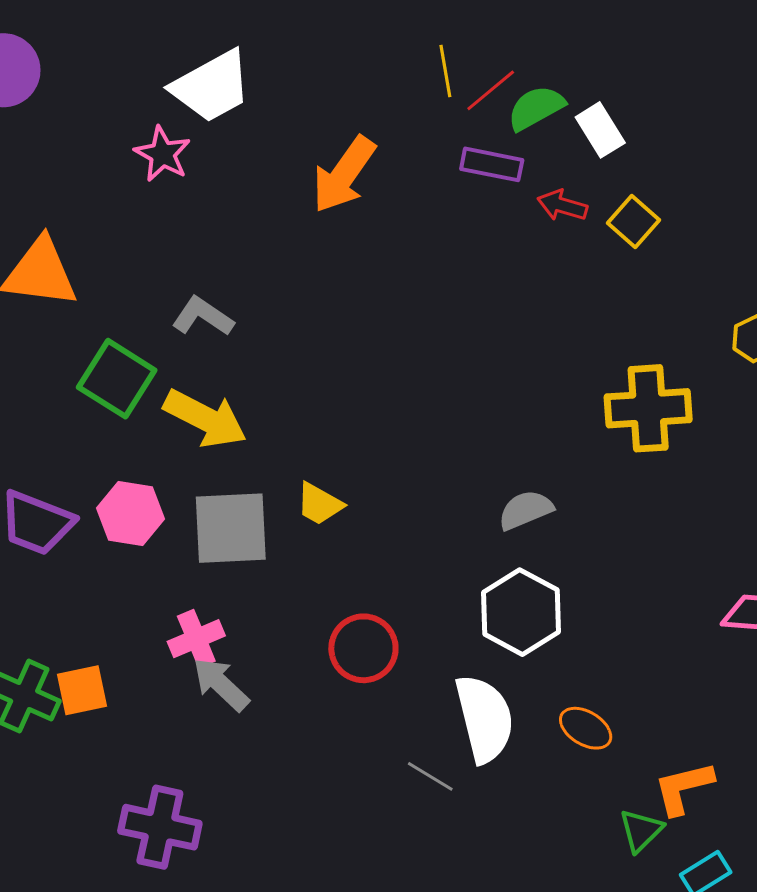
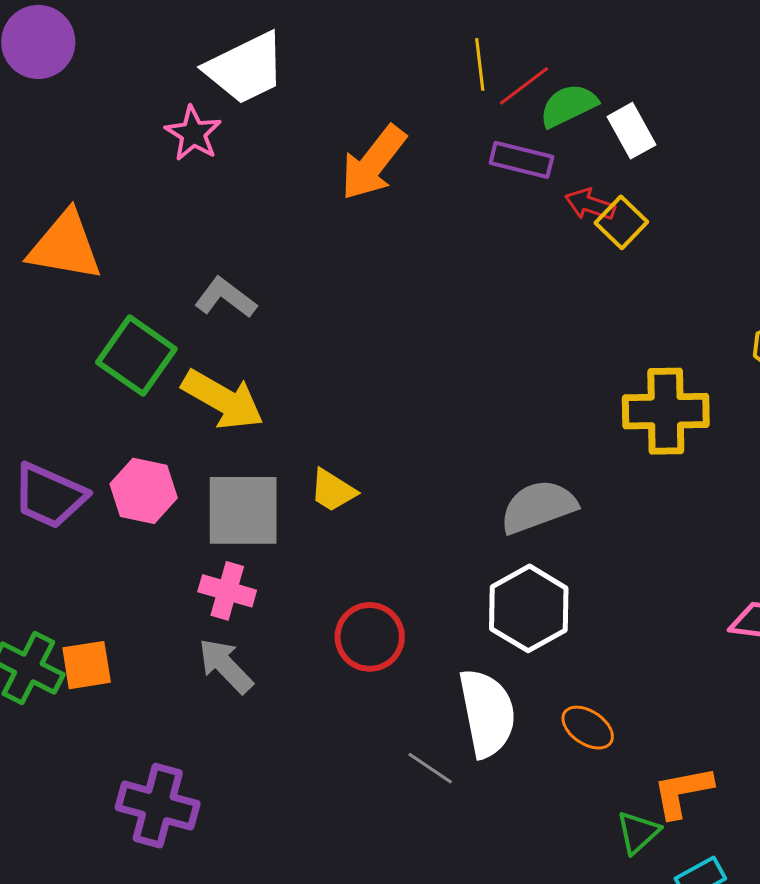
yellow square: (634, 221) -> (621, 222), moved
gray semicircle: (526, 510) -> (538, 507), size x1.4
pink cross: (196, 639) -> (227, 591), moved, turned 36

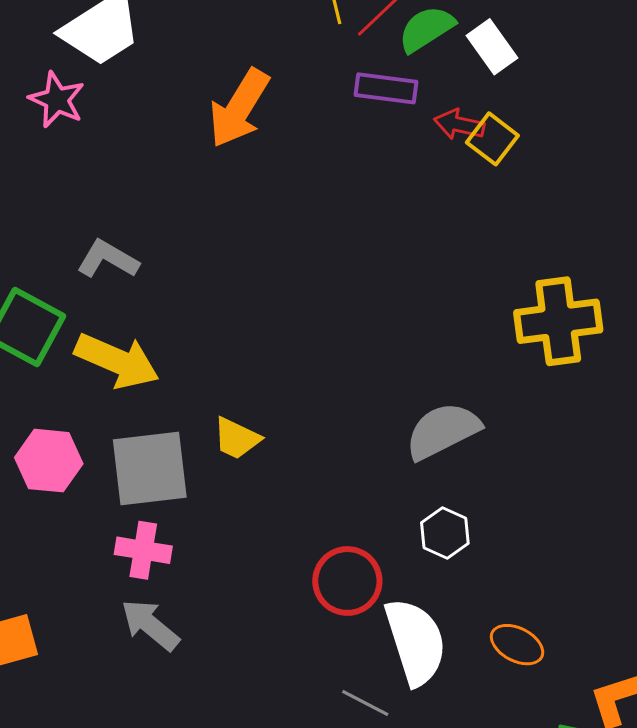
white hexagon: (529, 608) -> (445, 533), size x0.6
red circle: (370, 637) -> (347, 581), moved

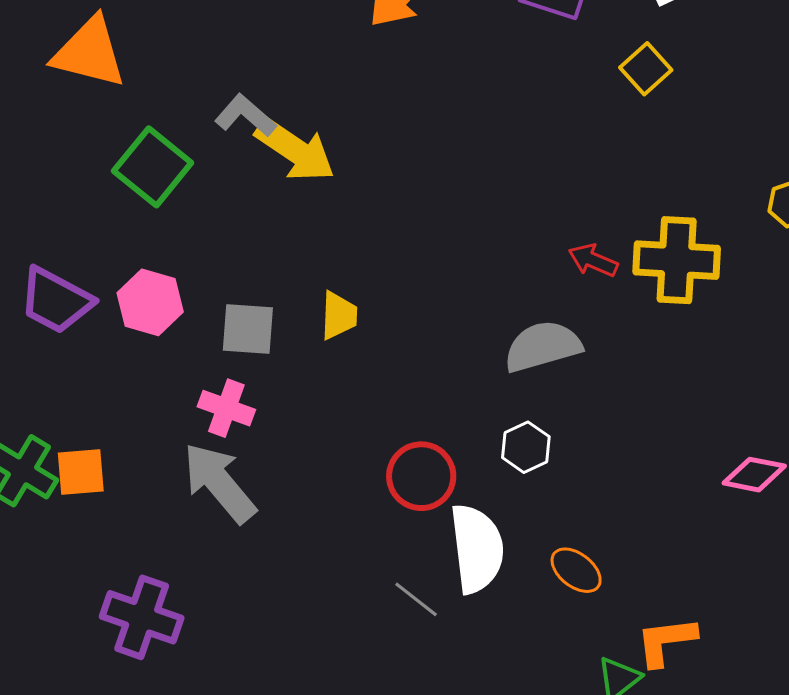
red arrow: (459, 125) -> (593, 260), moved
yellow arrow: (117, 361) -> (295, 150), moved
yellow trapezoid: (237, 438) -> (339, 316), turned -124
gray square: (150, 468) -> (248, 329), size x0.7
gray arrow: (150, 625) -> (219, 483), size x1.4

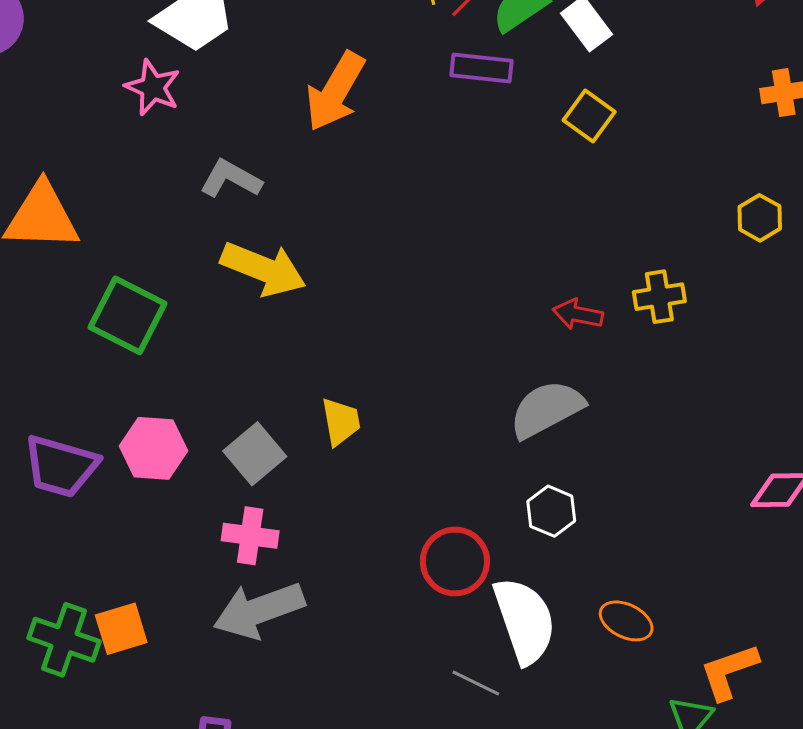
gray L-shape: (246, 116) -> (231, 179), moved
yellow cross: (677, 260) -> (659, 297), size x0.6
gray square: (248, 329) -> (255, 454), turned -32
gray arrow: (219, 483) -> (259, 610), turned -58

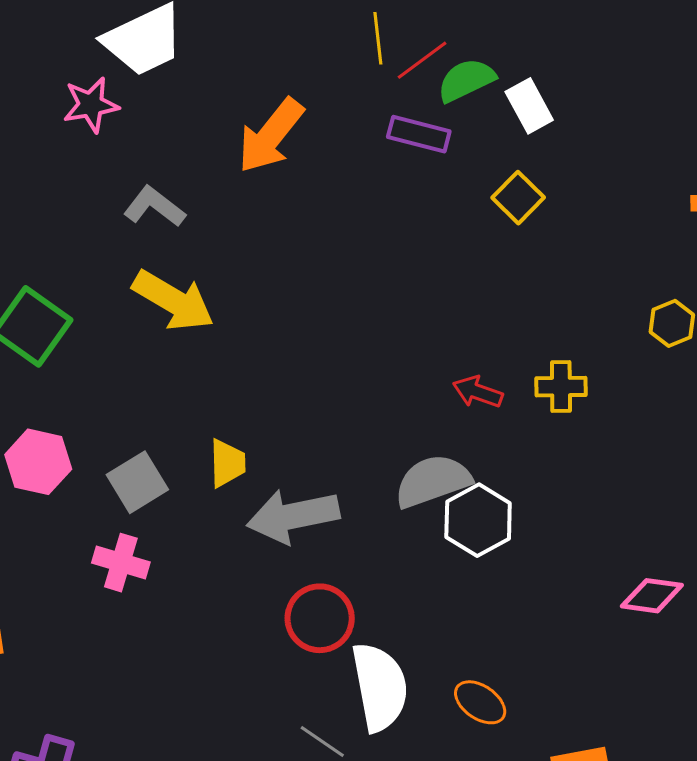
pink star: (153, 87) -> (91, 105), turned 30
white hexagon: (551, 511) -> (478, 520), moved, size x1.4
gray arrow: (259, 610) -> (293, 516), moved

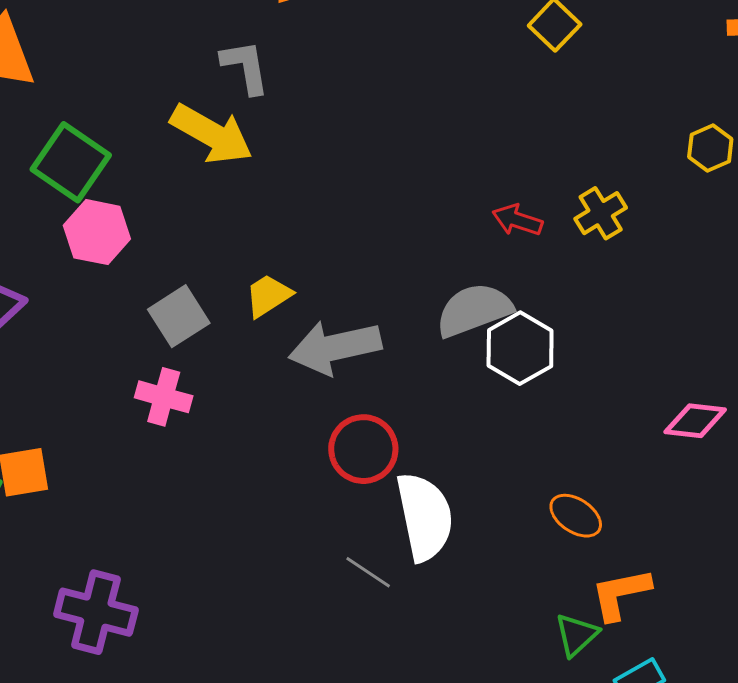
gray L-shape: (154, 207) -> (245, 67), moved, turned 44
yellow cross: (561, 387) -> (601, 213), turned -30
pink hexagon: (38, 462) -> (97, 232), moved
yellow trapezoid: (227, 463) -> (268, 296), turned -120
orange ellipse: (480, 702) -> (576, 516), moved

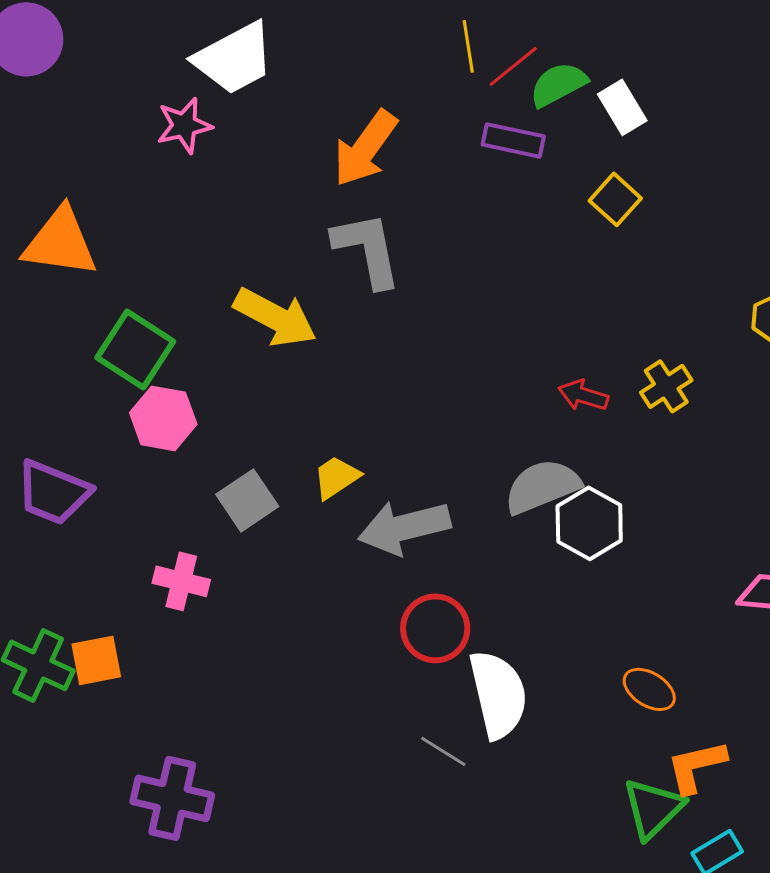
gray L-shape: (245, 67) -> (367, 249), moved, size x1.4
pink cross: (164, 397) -> (181, 581), moved
green triangle: (577, 635) -> (653, 808), size x1.4

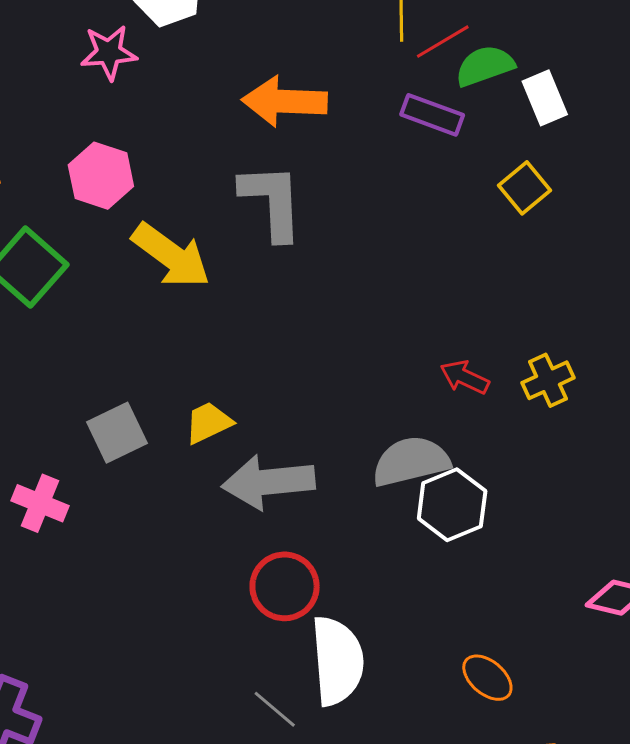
orange arrow: (365, 148) -> (285, 101), turned 48
pink hexagon: (163, 418) -> (101, 176), moved

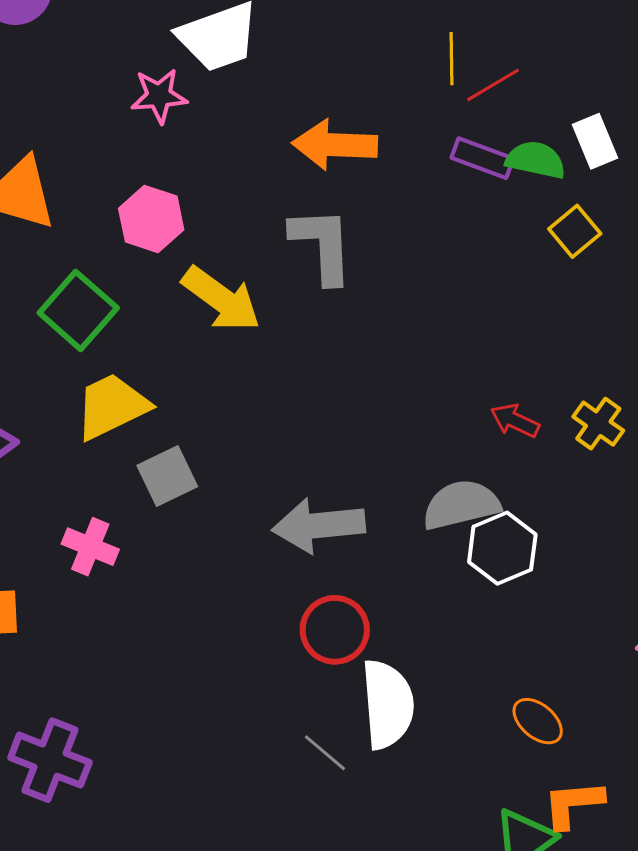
green semicircle: (485, 66) -> (536, 160), moved, turned 32
yellow cross: (548, 380) -> (598, 424), turned -30
yellow trapezoid: (208, 423) -> (112, 406), moved, size x1.6

